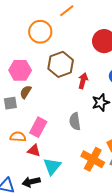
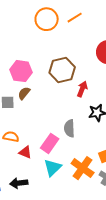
orange circle: (40, 32) -> (47, 19), moved
pink rectangle: (38, 127) -> (50, 143), moved
cyan triangle: (52, 166) -> (53, 168), moved

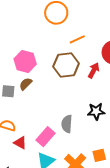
orange line: (75, 18) -> (77, 39), moved
red arrow: (82, 89) -> (94, 70), moved

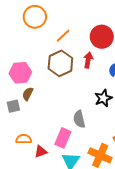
red triangle: (20, 143) -> (41, 152), turned -32

